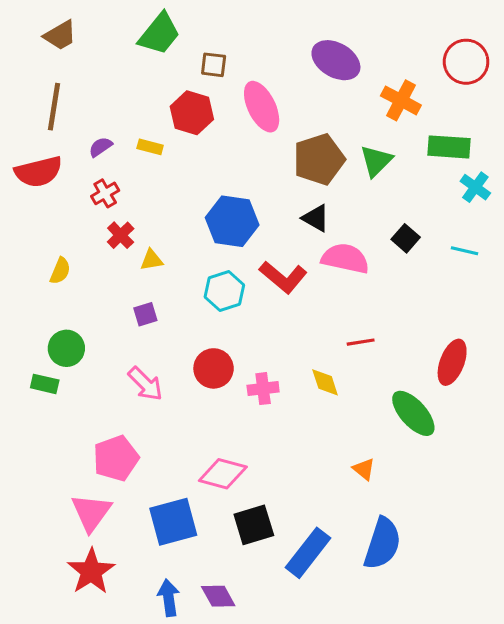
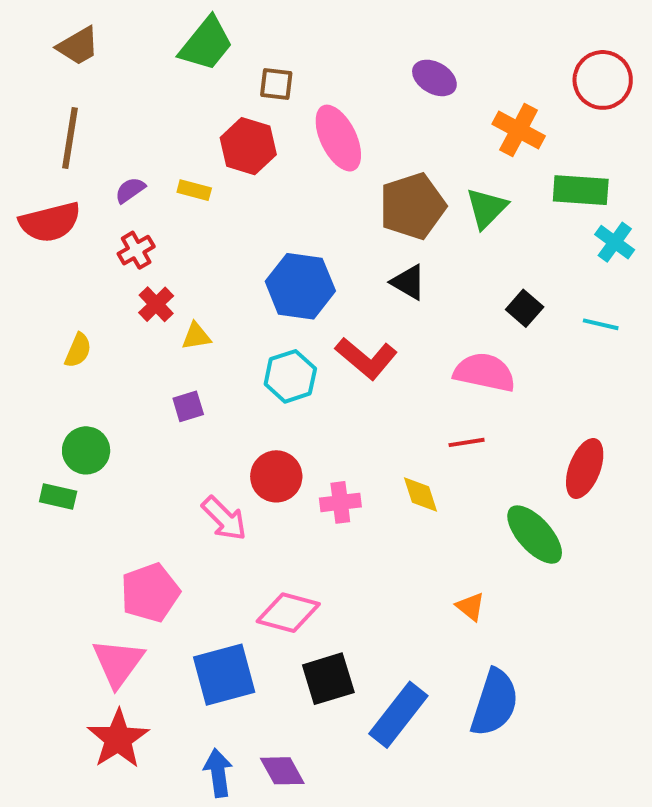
purple ellipse: (336, 60) -> (434, 78), size x0.7
pink semicircle: (345, 258) -> (485, 372), moved
pink arrow: (145, 384) -> (224, 519), moved

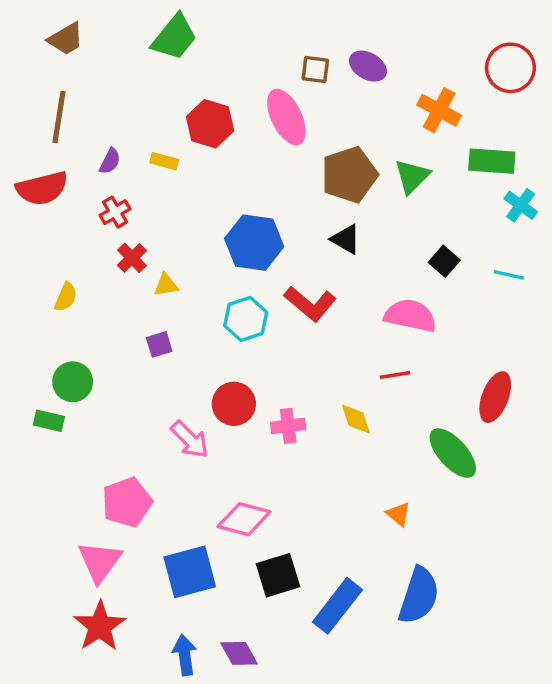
brown square: (276, 84) -> (315, 69), moved
purple semicircle: (130, 190) -> (110, 161), turned 152

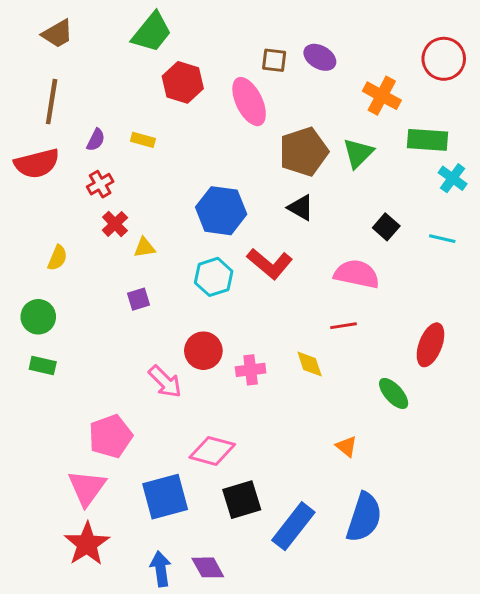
red hexagon: (210, 124) -> (183, 82), moved
green circle: (73, 382) -> (38, 317), moved
green ellipse: (453, 453) -> (394, 393), size x0.7

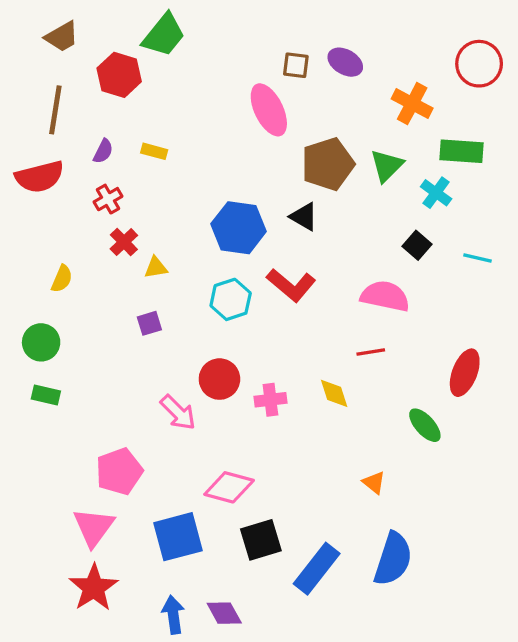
red hexagon: (183, 82) -> (119, 75), moved
cyan cross: (453, 178) -> (436, 193), moved
black triangle: (301, 208) -> (304, 217), moved

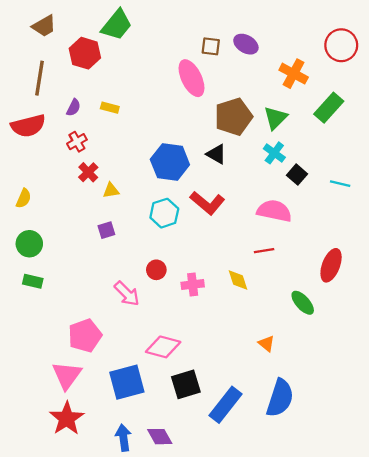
green rectangle: (462, 151) -> (329, 108), turned -52
cyan cross: (436, 193) -> (274, 153), moved
yellow semicircle: (62, 279) -> (24, 198), moved
red circle: (219, 379) -> (156, 270), size x0.7

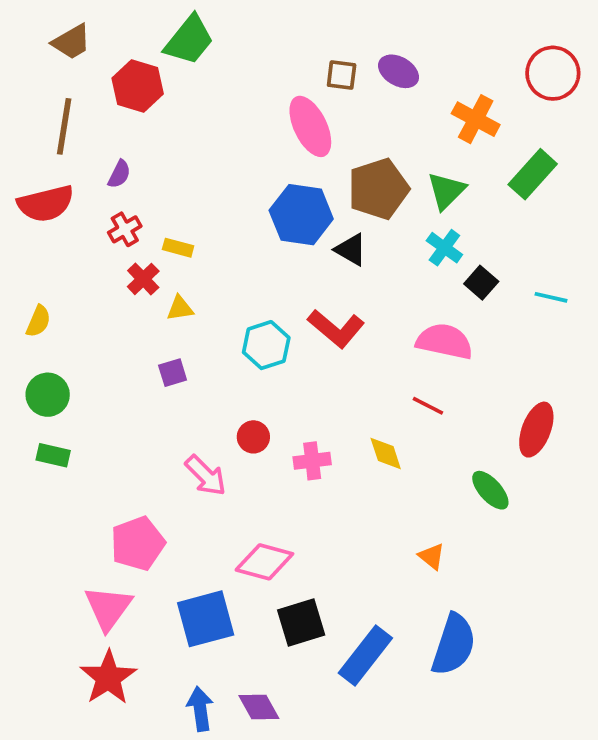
yellow rectangle: (110, 108) -> (178, 248), moved
blue hexagon: (170, 162) -> (301, 215), moved
red line: (264, 251) -> (428, 406), turned 36

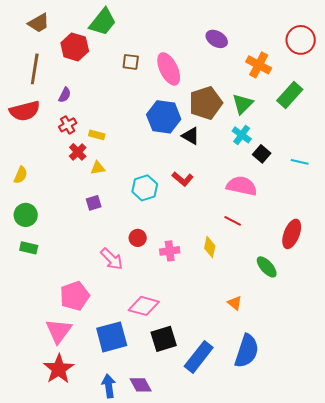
brown square: (342, 75) -> (131, 62), moved
red L-shape: (336, 329) -> (183, 179), size x0.7
yellow diamond: (386, 453) -> (210, 247), turned 30

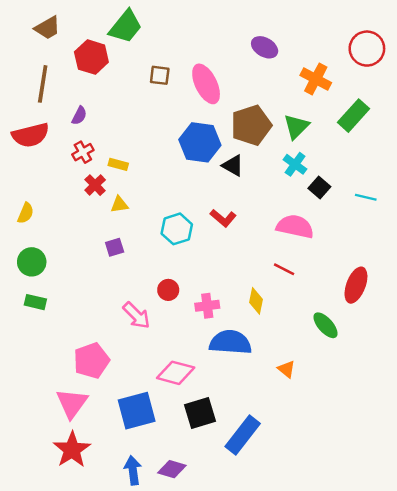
blue semicircle: (247, 351) -> (230, 342), moved, turned -104
purple diamond: (141, 385) -> (172, 469), turned -45

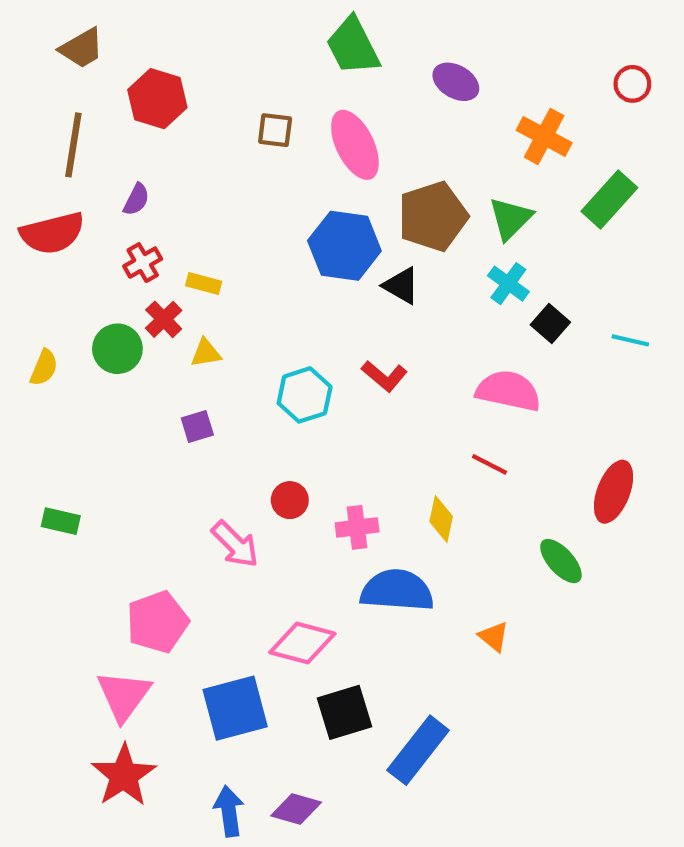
green trapezoid: (126, 27) -> (353, 46), moved, turned 114
red circle: (367, 49) -> (632, 84), size x0.6
green circle: (32, 262) -> (117, 349), moved

